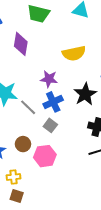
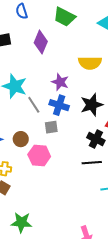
blue cross: (53, 102) -> (59, 105), turned 30
gray square: (50, 125) -> (51, 127), turned 32

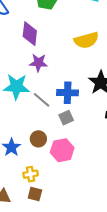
purple star: (60, 82) -> (38, 63), moved

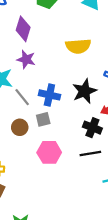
brown circle: (38, 139) -> (20, 127), moved
pink hexagon: (62, 150) -> (49, 152), moved

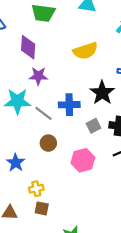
gray square: (43, 119) -> (93, 126), moved

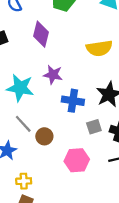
purple star: (38, 76) -> (53, 75), moved
gray line: (43, 113) -> (23, 124), moved

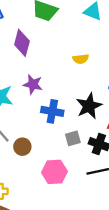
yellow semicircle: (99, 48) -> (81, 59), size x0.6

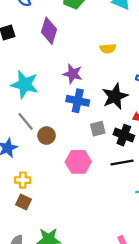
purple star: (33, 84) -> (73, 74), moved

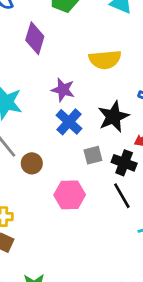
yellow semicircle: (108, 49) -> (105, 60), size x1.6
blue cross: (78, 101) -> (69, 122), turned 30
black line: (122, 163) -> (122, 196), turned 70

